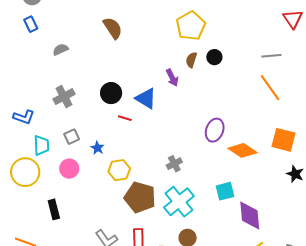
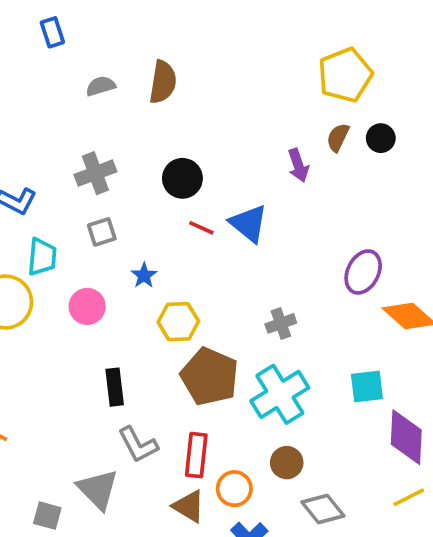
brown semicircle: (113, 28) -> (163, 82), moved, turned 35
blue triangle: (146, 98) -> (249, 223), moved
gray square: (72, 137) -> (102, 232), moved
black rectangle: (54, 209) -> (115, 387), moved

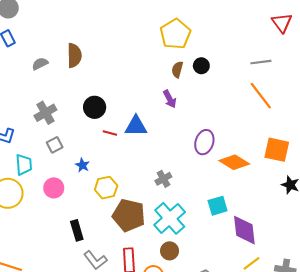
purple arrow: (298, 165) -> (170, 99), moved
blue triangle: (249, 223) -> (136, 126), turned -30
brown circle: (287, 463) -> (170, 251), moved

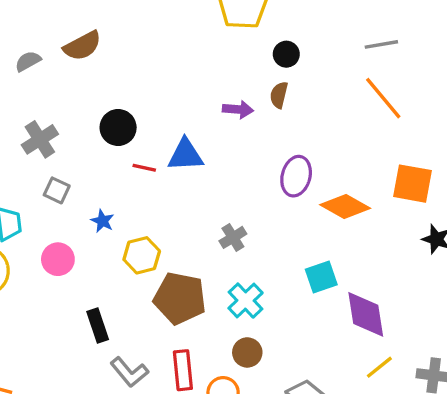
brown semicircle: (74, 55) -> (82, 46), turned 65
brown semicircle: (177, 70) -> (279, 95), moved
purple arrow: (170, 99) -> (238, 109), turned -54
gray square: (55, 145) -> (57, 190), turned -35
cyan cross: (170, 218) -> (246, 301), size x0.7

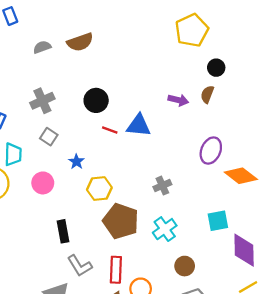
brown circle: (247, 352) -> (185, 266), moved

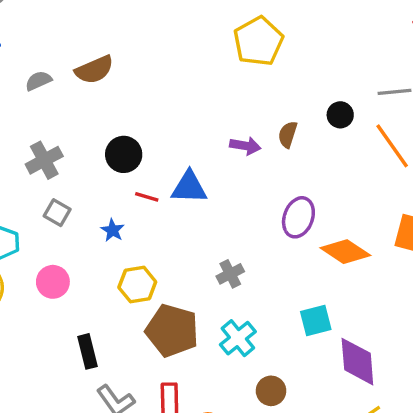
black circle: (216, 68) -> (340, 115), moved
blue star: (76, 162) -> (113, 230), moved

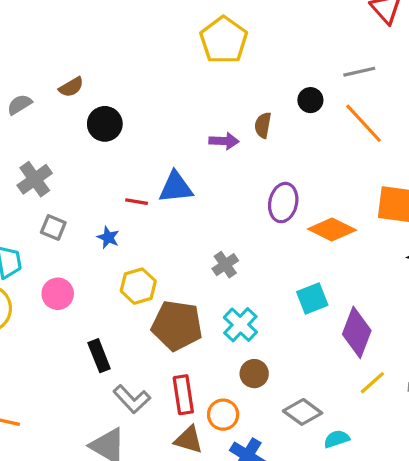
brown semicircle: (94, 70) -> (71, 87), size x0.7
black circle: (124, 154) -> (105, 124), moved
purple diamond: (357, 362) -> (357, 332), turned 33
brown circle: (271, 391) -> (254, 374), moved

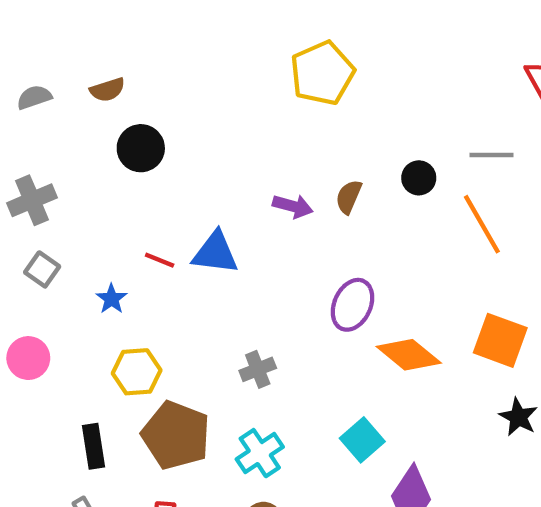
cyan square: (312, 298) -> (362, 440), turned -32
black rectangle: (99, 356) -> (94, 446), moved

